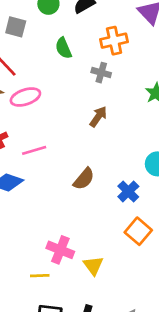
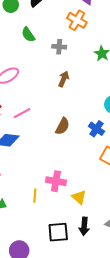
orange cross: (114, 41) -> (77, 20), moved, turned -36
yellow triangle: (93, 266) -> (79, 197), moved
yellow line: (40, 276) -> (35, 196), moved, turned -72

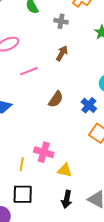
pink line: (22, 113) -> (29, 71), moved
yellow triangle: (79, 197) -> (65, 170), turned -35
black square: (58, 232) -> (23, 194), moved

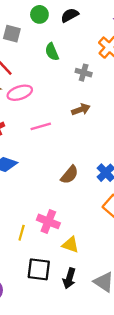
brown arrow: (62, 53) -> (81, 110), turned 35
brown semicircle: (56, 99) -> (69, 175), moved
black square: (23, 194) -> (39, 269), moved

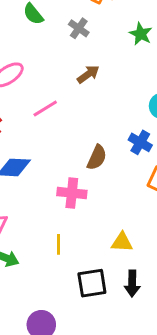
gray cross: (84, 73) -> (79, 28), turned 35
pink cross: (48, 221) -> (72, 193), moved

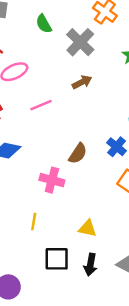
gray cross: (79, 28) -> (80, 42), size x1.6

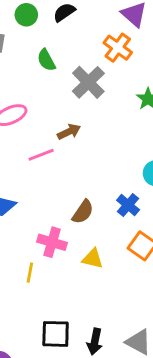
brown arrow: (82, 82) -> (69, 132), moved
yellow line: (34, 222) -> (30, 273), moved
yellow triangle: (88, 228) -> (93, 259), moved

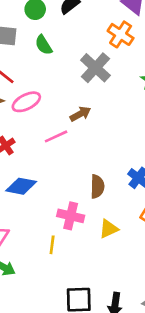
green semicircle: (46, 60) -> (44, 45), moved
brown semicircle: (83, 212) -> (97, 187), turned -30
yellow triangle: (93, 259) -> (109, 229), turned -35

